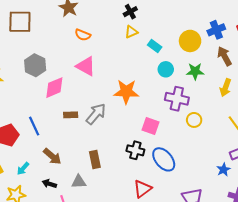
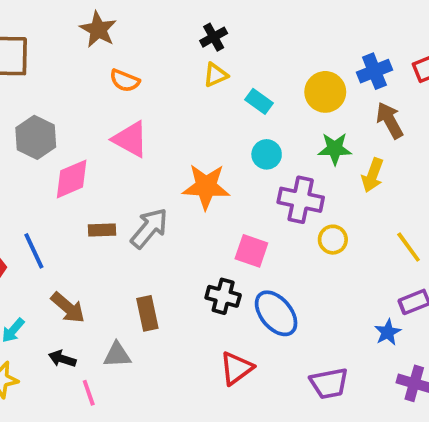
cyan circle: (166, 69) -> (267, 154), moved
yellow arrow: (225, 88) -> (373, 175), moved

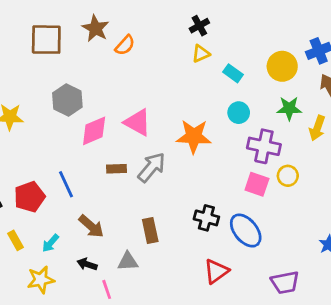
brown star: (98, 29) -> (95, 28), moved
orange semicircle: (125, 81) -> (125, 45), moved, turned -70
pink triangle: (130, 139) -> (138, 122), moved
pink square: (251, 251) -> (257, 184), moved

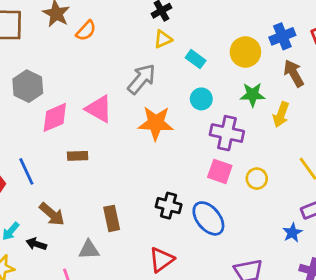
gray arrow: (152, 167) -> (142, 79), moved
yellow circle: (288, 176) -> (257, 179), moved
black arrow: (87, 264) -> (36, 244), moved
red triangle: (216, 271) -> (161, 260), moved

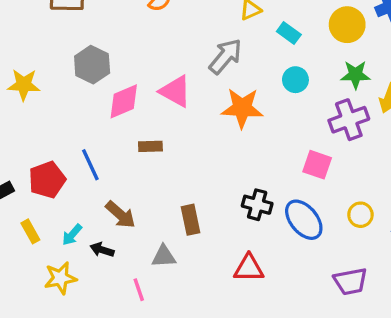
purple cross: (227, 133) -> (349, 120), moved, turned -32
yellow circle: (257, 179) -> (360, 215), moved
red triangle: (161, 260) -> (249, 268), turned 36

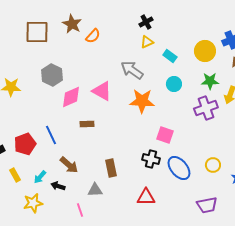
gray arrow: (225, 56) -> (132, 70), turned -95
pink square: (317, 165) -> (165, 135), moved

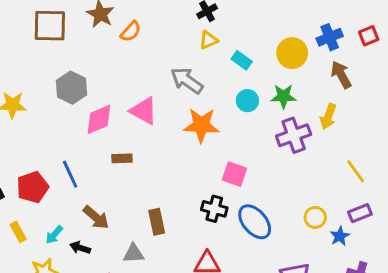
green star: (210, 81) -> (283, 96), moved
yellow circle: (213, 165) -> (315, 217), moved

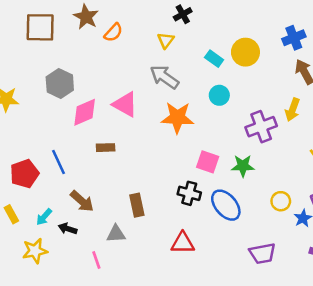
yellow triangle: (209, 40) -> (166, 40), moved, turned -30
yellow circle: (292, 53) -> (245, 52), moved
green star: (283, 96) -> (243, 166), moved

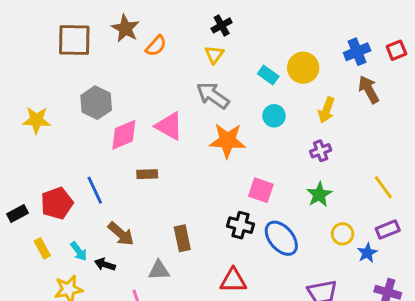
black cross: (183, 14) -> (222, 25), moved
yellow arrow: (293, 110) -> (326, 110), moved
purple cross: (261, 127) -> (321, 151), size x0.6
green star: (243, 166) -> (319, 195), moved, turned -30
cyan arrow: (44, 217) -> (79, 251), turned -78

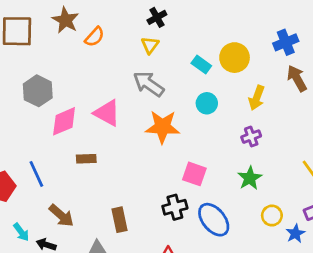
black cross: (240, 225) -> (175, 207), turned -30

